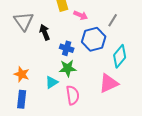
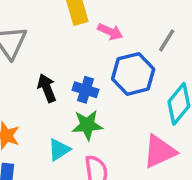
black arrow: (45, 32) -> (47, 88), moved

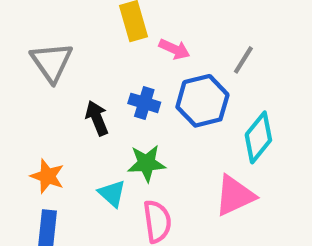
blue cross: (86, 90) -> (144, 103), moved
cyan triangle: (59, 150) -> (112, 193), turned -45

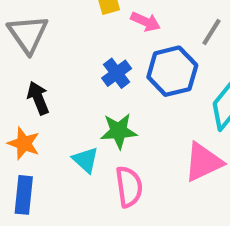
blue cross: (144, 103) -> (117, 73), turned 36
black arrow: (97, 118) -> (38, 98), moved

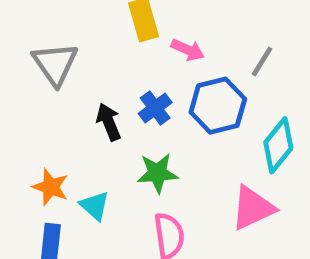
black arrow: (38, 98) -> (109, 122), moved
cyan triangle: (86, 160) -> (95, 206), moved

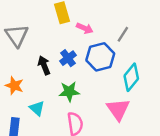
orange star: (51, 187) -> (14, 86), moved
pink triangle: (253, 208) -> (118, 109), turned -40

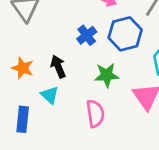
black arrow: (44, 65) -> (58, 67), moved
green star: (69, 92) -> (107, 75), moved

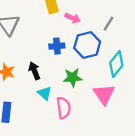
blue cross: (87, 35) -> (57, 46), turned 32
cyan triangle: (50, 95) -> (45, 93), moved

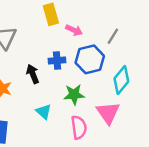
black arrow: (34, 71) -> (33, 74), moved
pink semicircle: (64, 108) -> (79, 127), moved

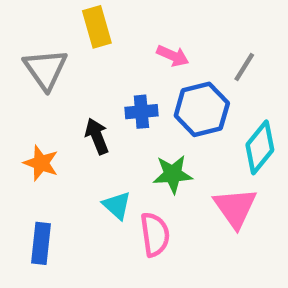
yellow rectangle: (51, 14) -> (97, 27), moved
pink semicircle: (79, 127) -> (155, 234), moved

